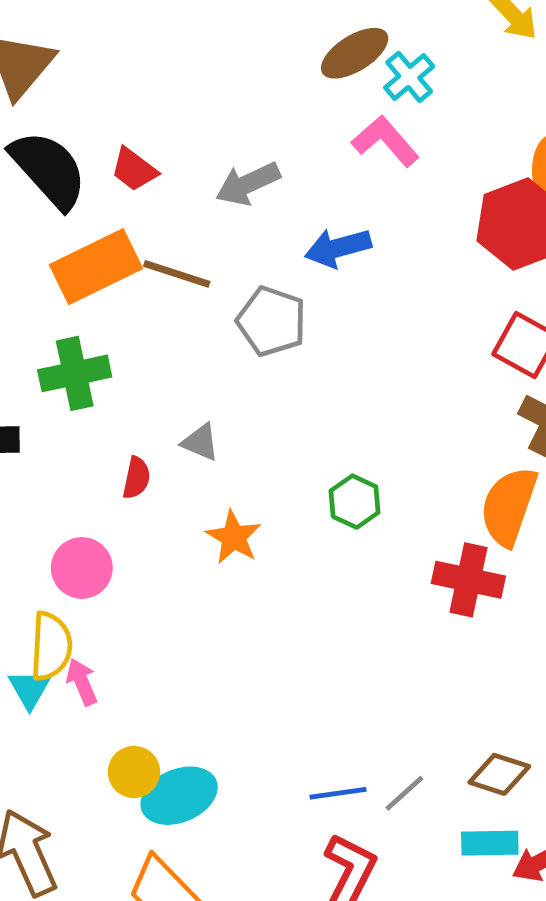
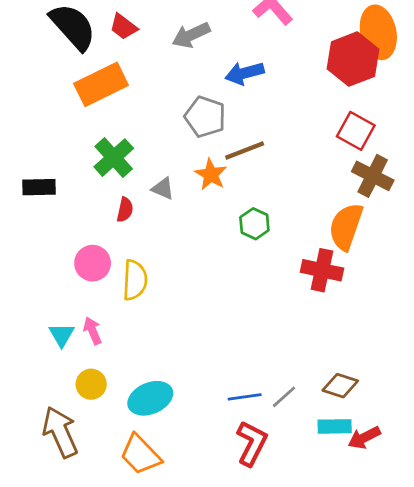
brown line: (177, 274) -> (245, 151), moved, turned -39
green cross: (75, 373) -> (114, 158), moved, turned -30
orange star: (234, 537) -> (211, 174), moved
yellow semicircle: (51, 646) -> (135, 280), moved
yellow circle: (134, 772) -> (91, 384), moved

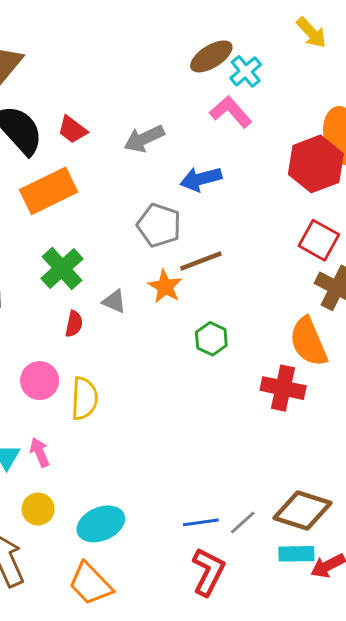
orange semicircle: (346, 227) -> (308, 342), turned -42
brown diamond: (340, 386) -> (302, 511), size x1.5

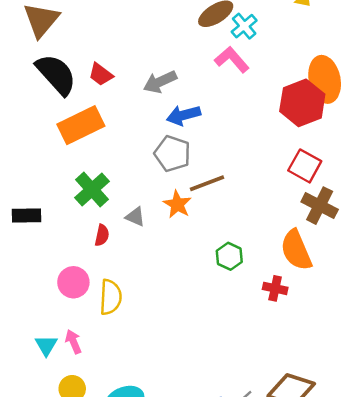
blue arrow: (201, 179) -> (184, 115), moved
green hexagon: (211, 339) -> (229, 256), moved
red cross: (283, 388) -> (275, 288), size x0.7

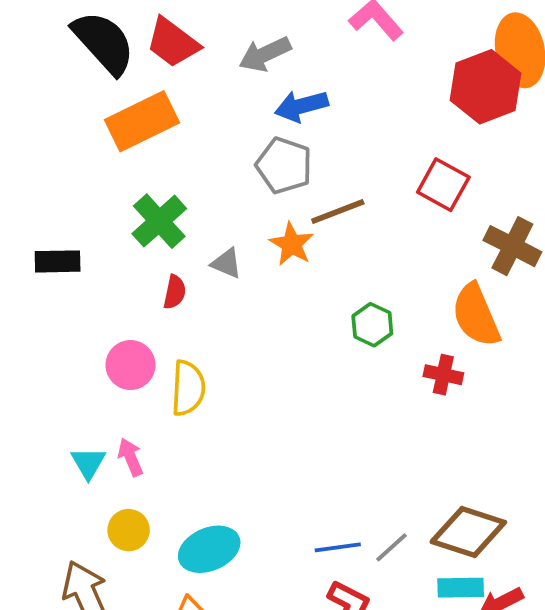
red trapezoid: (101, 74) -> (173, 43), size x1.4
red square: (305, 166) -> (443, 185), moved

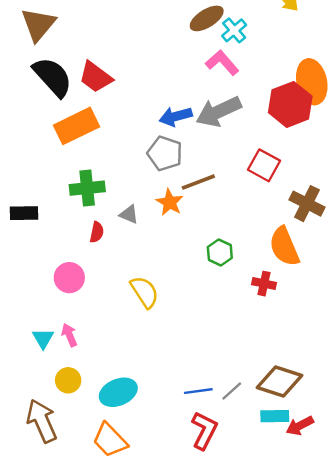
gray arrow: (265, 54) -> (219, 112), moved, size x1.4
green cross: (159, 221) -> (87, 188), turned 36
yellow semicircle: (188, 388) -> (145, 292), moved, turned -36

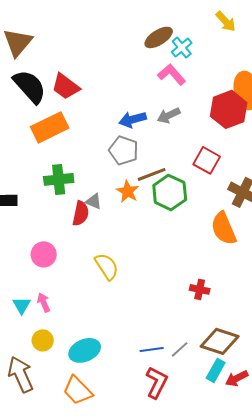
gray arrow: (219, 112) -> (169, 115), size x0.6
red semicircle: (97, 232) -> (81, 213), moved, size x1.4
green hexagon: (220, 253) -> (170, 192), moved, size x1.6
red cross: (264, 284) -> (200, 289), moved
cyan rectangle: (275, 416) -> (216, 370), turned -60

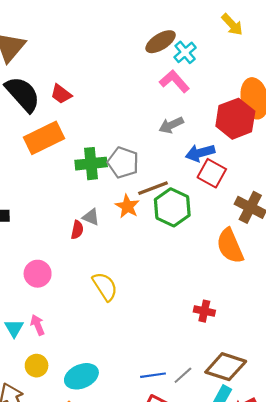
red trapezoid: (66, 86) -> (61, 94), size x0.7
blue arrow: (133, 119) -> (200, 153), moved
green cross: (59, 179) -> (91, 164), moved
red semicircle: (81, 213) -> (77, 230), size x0.7

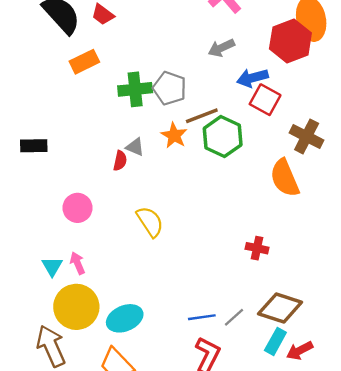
orange rectangle: (44, 138) -> (84, 62), size x0.7
yellow circle: (37, 366) -> (76, 307), size x1.8

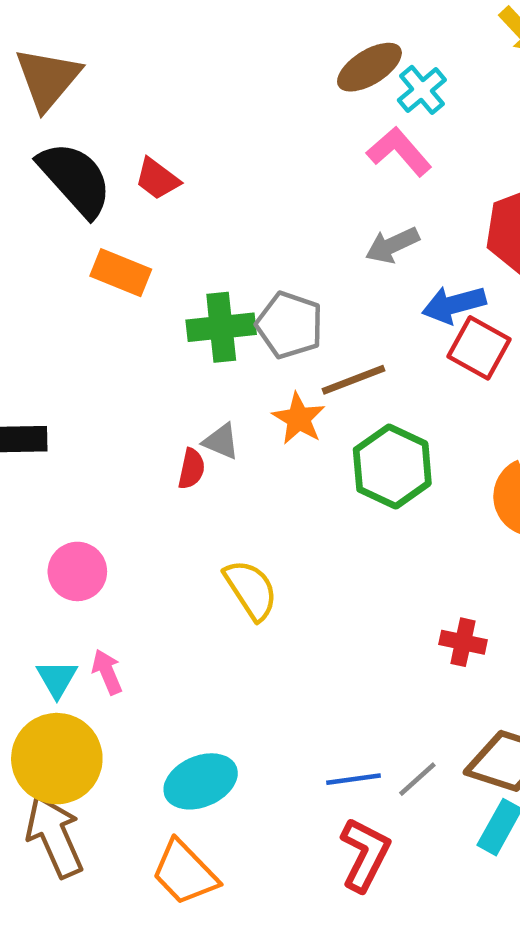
orange rectangle: (84, 62) -> (121, 273), turned 48
green hexagon: (223, 137) -> (392, 466), moved
pink circle: (77, 208) -> (77, 571), moved
yellow circle: (76, 307) -> (57, 759), moved

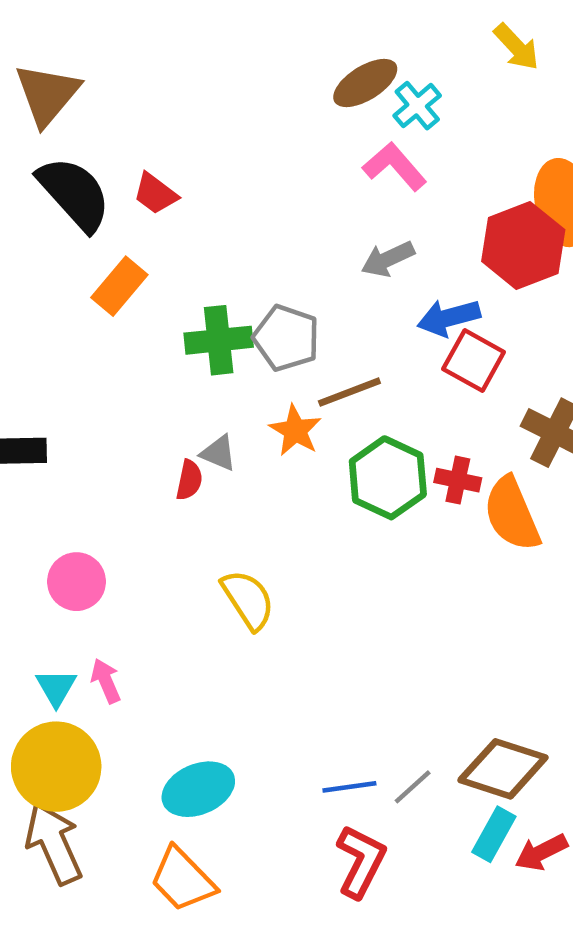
orange rectangle: (121, 273) -> (119, 286), turned -72
red cross: (463, 642) -> (458, 480), moved

